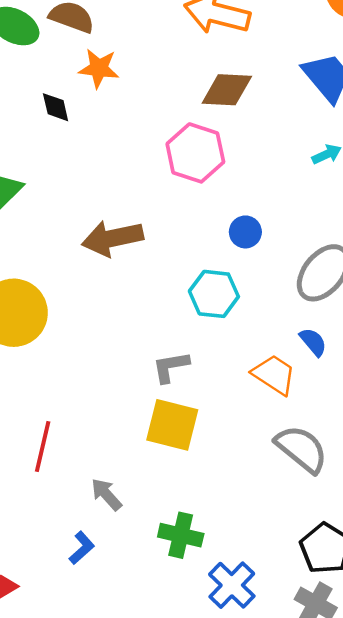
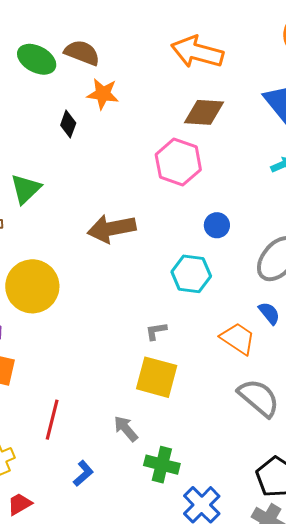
black diamond: (56, 107) -> (68, 124), turned 32
gray L-shape: (171, 367) -> (156, 331), size x0.7
red line: (43, 447) -> (52, 420), moved
gray arrow: (106, 494) -> (126, 429), moved

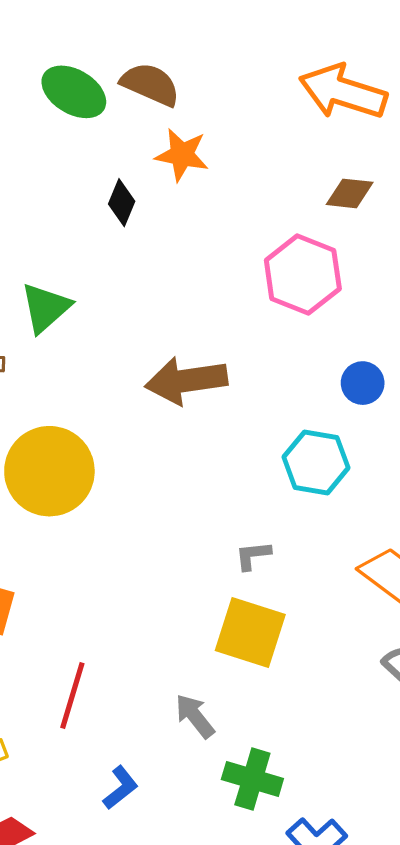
brown diamond: (204, 112) -> (350, 193), size x0.7

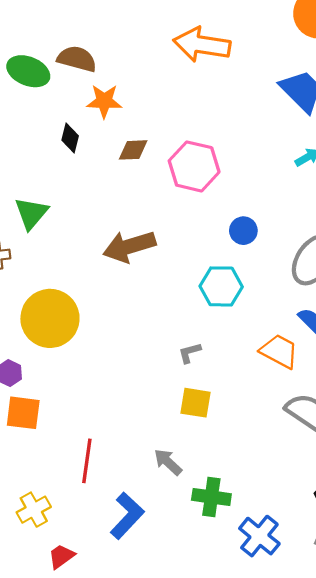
brown diamond: (350, 193) -> (133, 150), moved
yellow square: (250, 632) -> (196, 403), size x0.7
blue L-shape: (120, 788) -> (127, 516), size x1.6

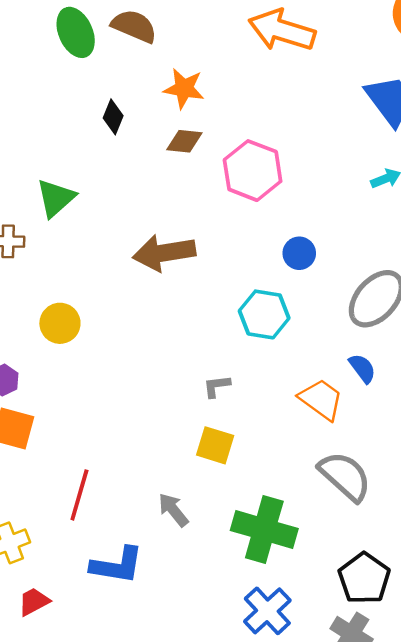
green ellipse: (28, 71) -> (76, 32), turned 36
orange star: (104, 101) -> (184, 88), moved
yellow circle: (50, 318) -> (60, 323), size x0.6
green cross: (211, 497) -> (264, 529), moved, size x1.4
blue L-shape: (127, 516) -> (117, 565), turned 48

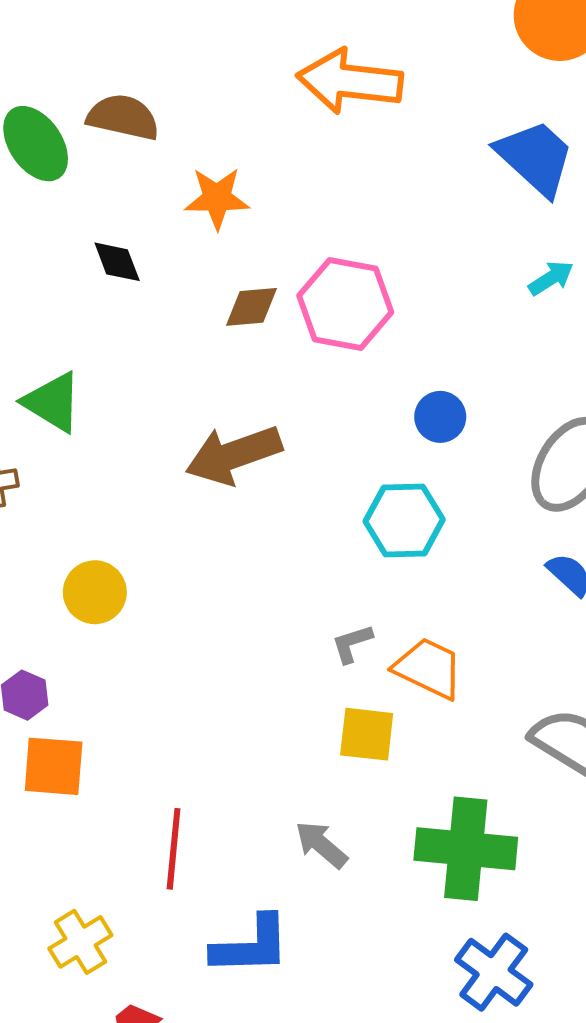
black diamond: (113, 117) -> (117, 262), turned -32
brown diamond: (184, 141) -> (251, 307), moved
green triangle: (56, 198) -> (52, 402), turned -36
orange trapezoid: (321, 399) -> (428, 668), moved

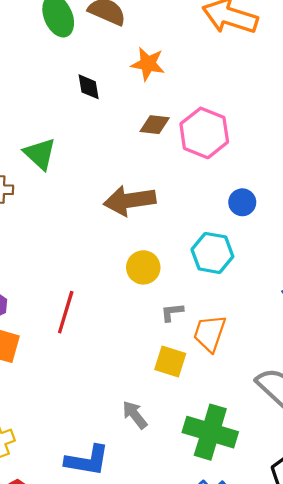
yellow circle: (95, 592) -> (143, 267), moved
orange trapezoid: (428, 668) -> (210, 333), turned -108
red line: (174, 849) -> (66, 312), moved

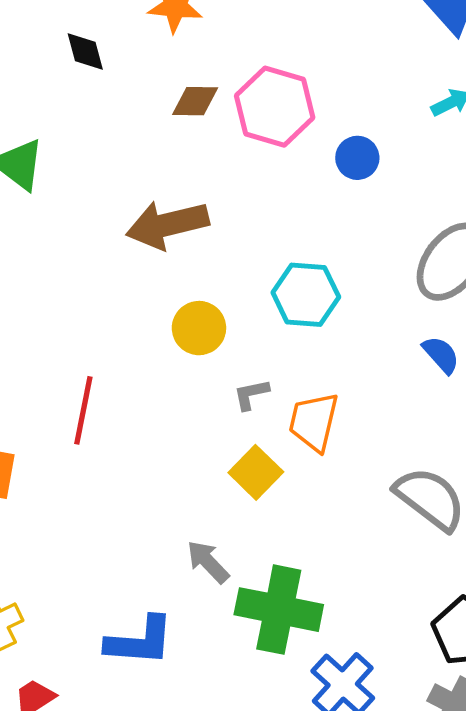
blue circle: (242, 202) -> (357, 158), moved
yellow square: (170, 361) -> (256, 472), turned 32
green cross: (210, 432) -> (279, 610), moved

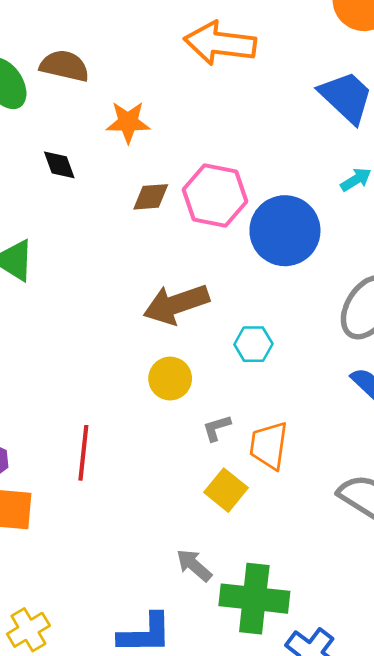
blue circle: (357, 158) -> (285, 231), size x2.0
brown arrow: (167, 225) -> (176, 304), moved
cyan hexagon: (306, 295) -> (253, 344), size x0.7

